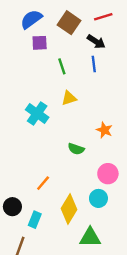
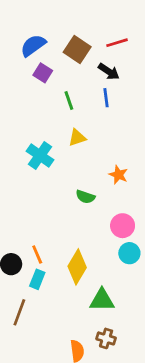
purple square: (40, 43) -> (43, 73), turned 35
orange line: (43, 183) -> (37, 255), moved, turned -63
cyan circle: (98, 198) -> (129, 253), moved

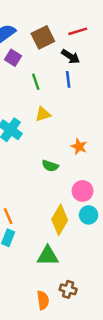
brown square: (77, 50) -> (43, 37), turned 30
yellow diamond: (77, 267) -> (60, 220), moved
green triangle: (102, 300) -> (48, 256), moved

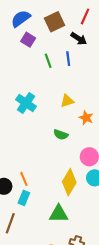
red line: (78, 31) -> (85, 16), turned -49
blue line: (68, 79) -> (68, 59), moved
yellow triangle: (43, 114) -> (67, 101), moved

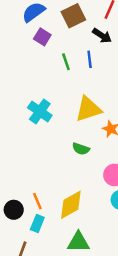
yellow triangle: (67, 101) -> (88, 109), size x1.6
yellow diamond: (69, 182) -> (71, 205), moved, turned 30

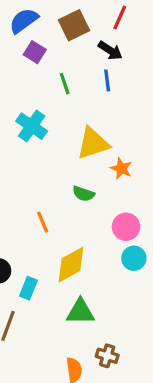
blue line: (90, 59) -> (107, 80), moved
cyan cross: (40, 112) -> (32, 126), moved
orange line: (37, 201) -> (43, 222), moved

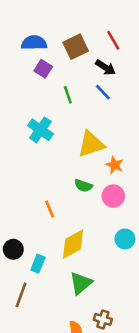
red line: (120, 17) -> (113, 40), turned -54
blue semicircle: (24, 21) -> (34, 43), turned 35
blue line: (107, 80) -> (103, 92), turned -36
pink circle: (126, 227) -> (113, 196), moved
green triangle: (80, 312) -> (81, 283), turned -40

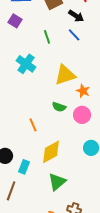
purple square: (43, 69) -> (15, 21), moved

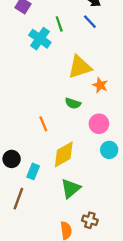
cyan cross: (26, 64) -> (40, 39), moved
pink circle: (82, 115) -> (99, 124), moved

